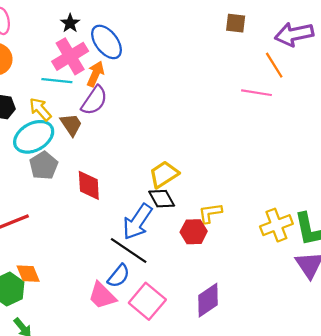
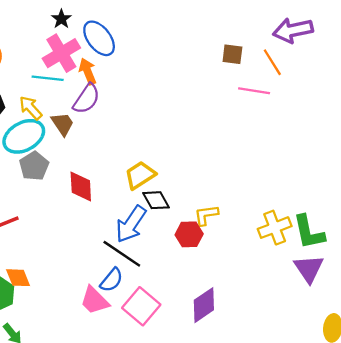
brown square: (236, 23) -> (232, 54), moved
orange arrow: (95, 74) -> (88, 71), turned -45
yellow trapezoid: (164, 174) -> (140, 175), moved

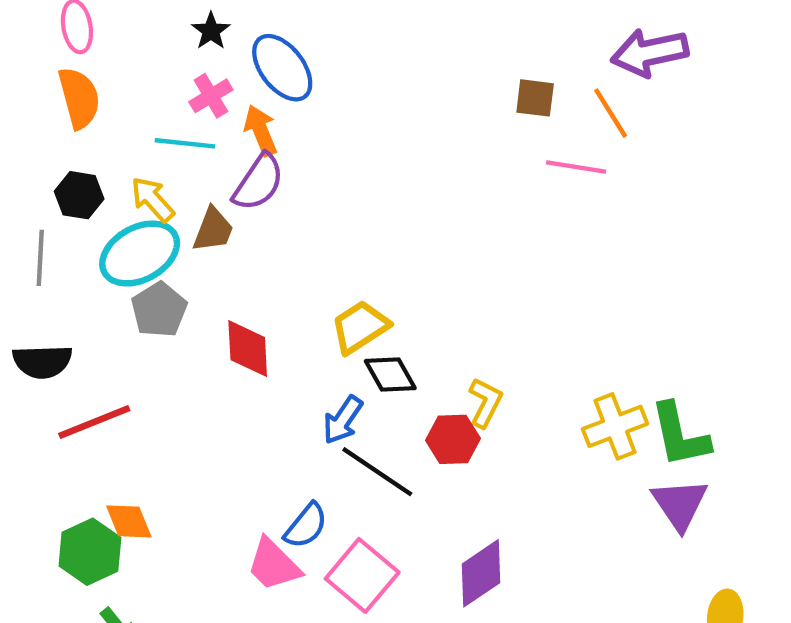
pink cross: (61, 53) -> (211, 96), size x0.6
brown trapezoid: (63, 124) -> (213, 230), turned 55
yellow L-shape: (206, 215) -> (485, 403), turned 125
blue arrow: (131, 224) -> (343, 420), size x0.7
black line: (122, 254) -> (377, 472), moved

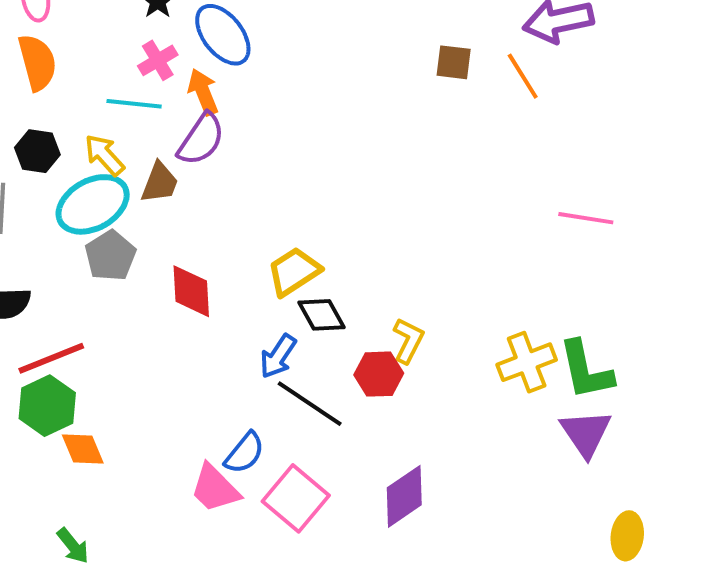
pink line: (576, 167) -> (586, 218), moved
green hexagon: (90, 552) -> (47, 406), moved

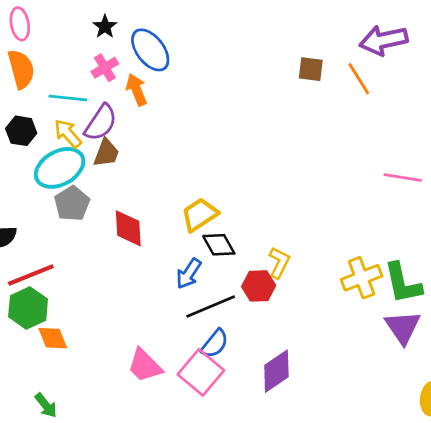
cyan line: (134, 104) -> (68, 98), moved
purple semicircle: (201, 139) -> (101, 123), moved
black line: (310, 404) -> (211, 307), turned -57
blue semicircle: (245, 453) -> (215, 344), moved

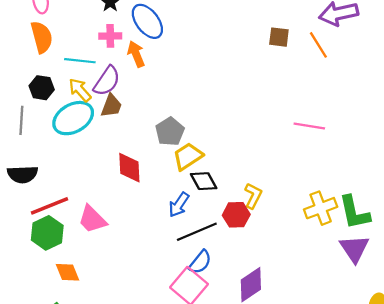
pink cross: (105, 68) -> (110, 36), turned 30
pink line: (403, 178) -> (309, 126), moved
gray pentagon: (72, 204) -> (170, 132), moved
orange diamond: (53, 338) -> (67, 272), moved
pink trapezoid: (145, 366) -> (92, 219), moved

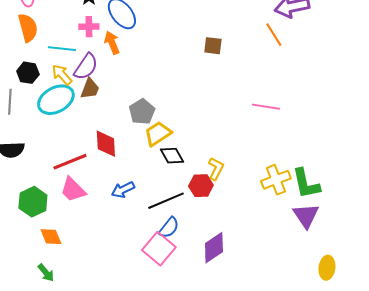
brown square: (279, 37) -> (213, 46), moved
blue arrow: (179, 205) -> (123, 190), moved, turned 30
red line: (49, 206) -> (70, 162), moved

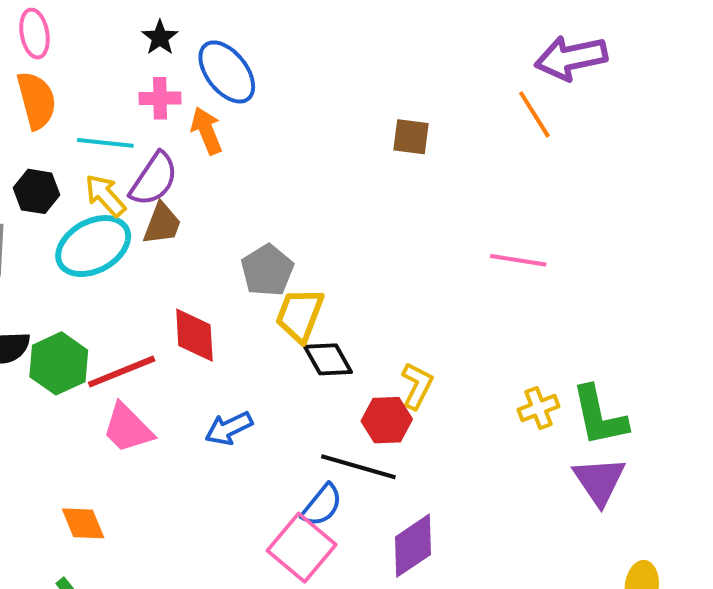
yellow trapezoid: (158, 134) -> (300, 315), turned -36
yellow cross: (276, 180) -> (539, 408), size x0.7
black line: (166, 201) -> (358, 467), moved, turned 39
green hexagon: (33, 202) -> (59, 363), moved

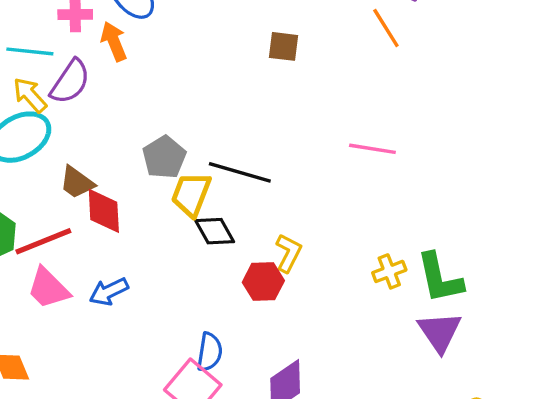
brown trapezoid: (162, 224) -> (77, 182), moved, turned 105
blue arrow: (229, 428) -> (109, 292), moved
black line: (358, 467) -> (240, 172), moved
blue semicircle: (322, 505) -> (210, 352), turned -30

